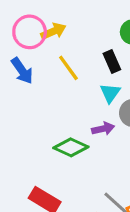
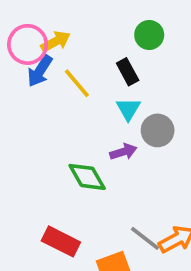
blue arrow: (22, 71) -> (40, 71), moved, turned 72
green diamond: (71, 147) -> (87, 177), turned 40

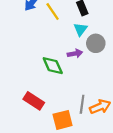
gray line: (145, 238) -> (82, 104), turned 54

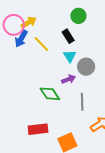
red rectangle: (34, 101) -> (38, 129), turned -30
gray line: (82, 104) -> (82, 102), moved

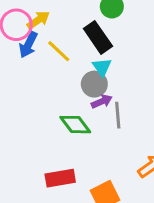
black rectangle: (68, 36) -> (98, 37), size x1.5
gray circle: (86, 67) -> (94, 84), moved
gray line: (82, 102) -> (118, 115), moved

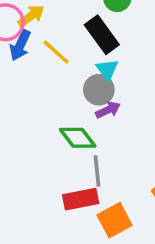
gray line: (118, 115) -> (97, 171), moved
red rectangle: (60, 178) -> (81, 199), moved

